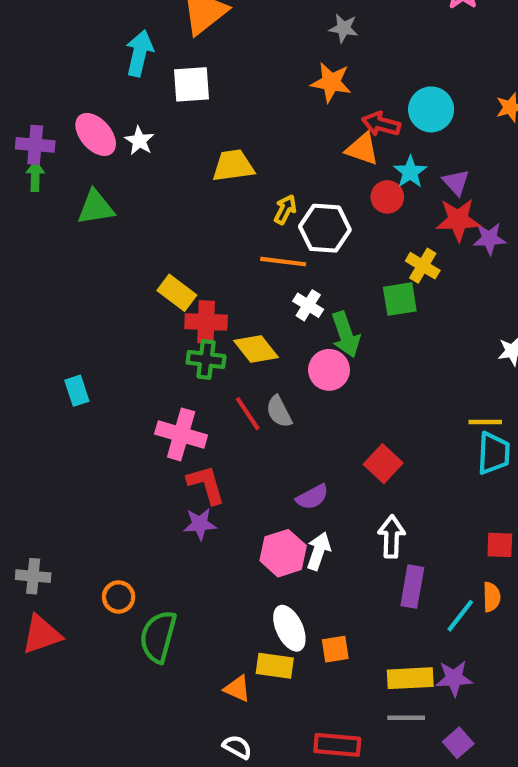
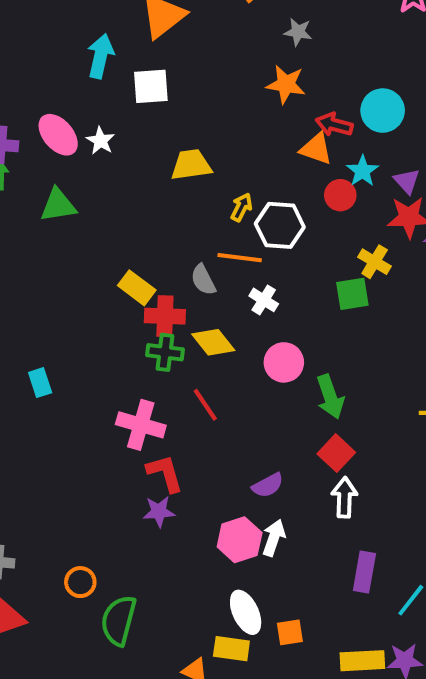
green arrow: (346, 334) -> (330, 397), moved
gray semicircle: (279, 412) -> (203, 280), moved
white arrow: (391, 537) -> (344, 497), moved

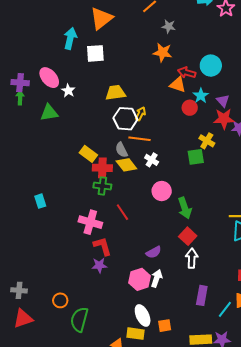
white star: (100, 141) -> (68, 91), moved
white hexagon: (280, 225) -> (125, 119), moved
yellow diamond: (213, 342) -> (126, 165), moved

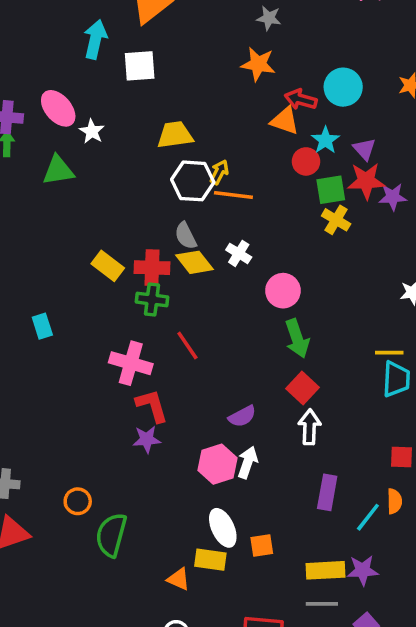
orange line: (140, 139) -> (233, 195), moved
yellow rectangle: (88, 154) -> (108, 266), moved
green square: (196, 157) -> (331, 190), moved
pink circle: (162, 191) -> (283, 291), moved

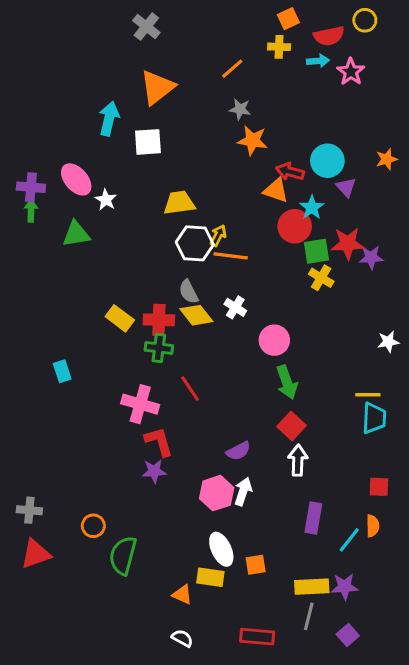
gray star: (269, 18) -> (240, 109), moved
purple triangle: (364, 149) -> (346, 187), moved
red circle: (306, 161) -> (295, 226), size x1.4
gray line: (322, 604) -> (309, 616), turned -76

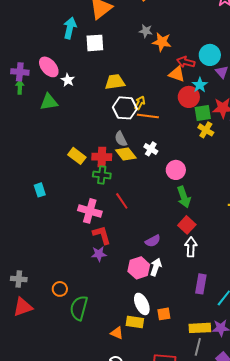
gray star: (240, 109) -> (146, 31), moved

